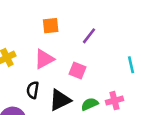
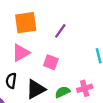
orange square: (51, 26) -> (26, 23), size x1.5

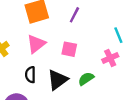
pink cross: (85, 88) -> (110, 58), moved

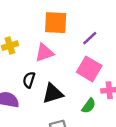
pink square: (69, 49) -> (89, 69), moved, size x1.5
green semicircle: (86, 79) -> (89, 106), moved, turned 140

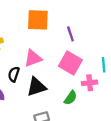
purple line: (90, 38) -> (70, 34), turned -64
pink triangle: (44, 53) -> (33, 58), moved

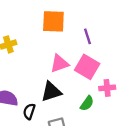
pink triangle: (33, 58) -> (59, 64), moved
black semicircle: (14, 74) -> (29, 111), moved

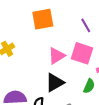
purple line: (87, 36) -> (86, 25), moved

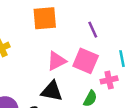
black triangle: (55, 83) -> (52, 91), turned 36

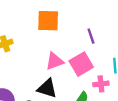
pink square: (86, 61) -> (81, 64), turned 30

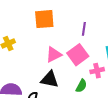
purple line: (91, 36) -> (84, 29), turned 32

